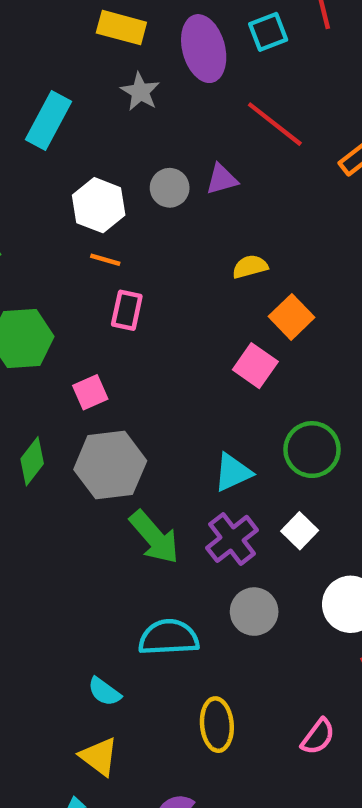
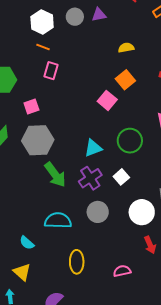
yellow semicircle: (250, 267) -> (126, 48), moved
pink semicircle: (318, 737) -> (122, 271), turned -144

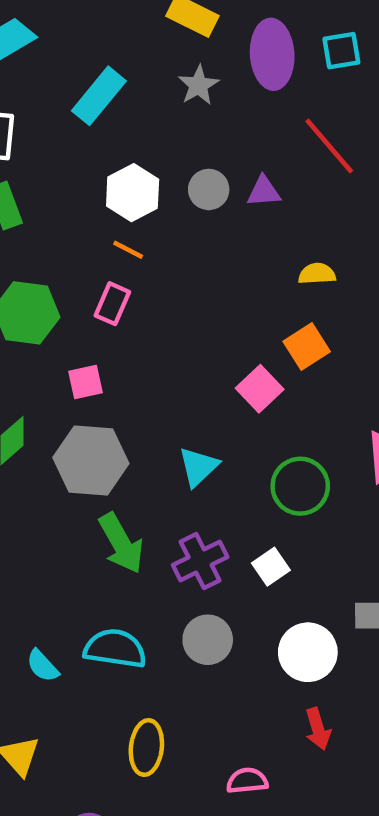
pink rectangle: (51, 71) -> (112, 304), moved
cyan triangle: (93, 148) -> (198, 467), moved, turned -30
cyan semicircle: (27, 243) -> (43, 666), moved

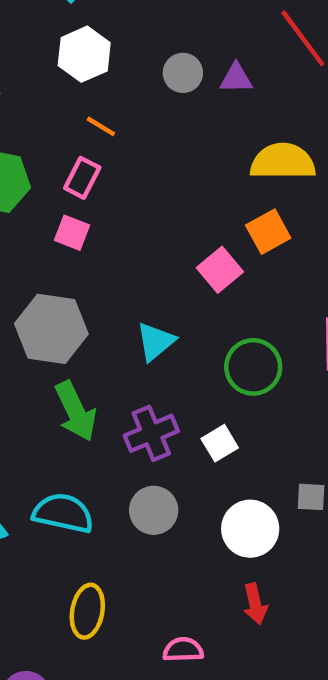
white hexagon: (133, 193) -> (84, 54), moved
yellow semicircle: (317, 274) -> (283, 162), size x1.8
pink square: (86, 382) -> (72, 233), moved, turned 30

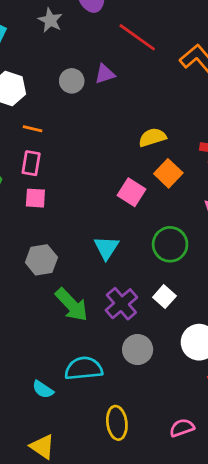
yellow semicircle: (283, 162) -> (152, 137), moved, size x0.7
orange square: (268, 232) -> (168, 173), moved
gray hexagon: (51, 329) -> (41, 260), size x0.7

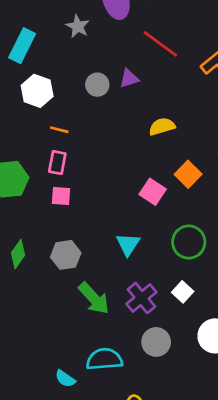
yellow semicircle: (152, 137) -> (162, 127), moved

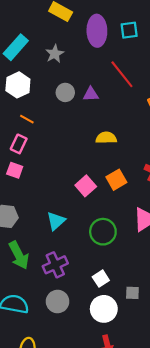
gray star: (78, 26) -> (55, 54), moved
white square: (183, 292) -> (101, 279), moved

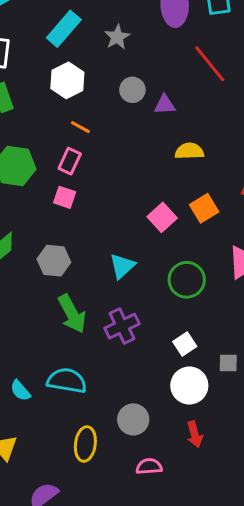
purple triangle: (91, 94) -> (165, 105), moved
gray circle: (58, 301) -> (133, 419), moved

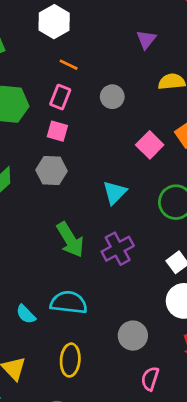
gray circle: (132, 90) -> (112, 97), moved
purple triangle: (165, 105) -> (146, 39), turned -45
gray hexagon: (54, 261) -> (51, 171), moved
yellow ellipse: (85, 444) -> (70, 360), moved
pink semicircle: (149, 466) -> (150, 379), turned -65

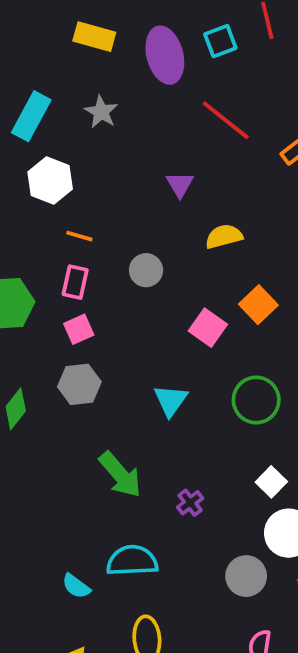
pink square: (57, 131) -> (79, 329), turned -30
purple cross: (118, 249) -> (190, 503), moved, size x0.6
gray circle: (133, 336) -> (246, 576), moved

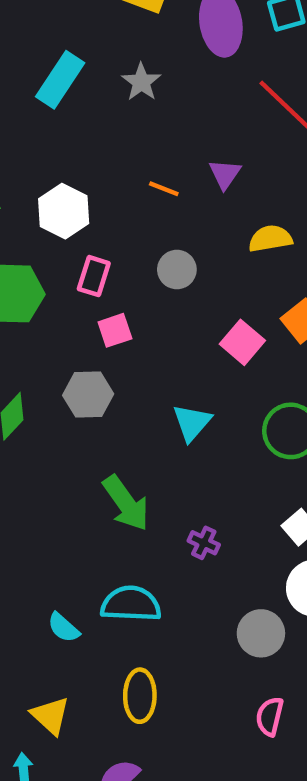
white hexagon: (50, 180) -> (64, 211), moved
orange line: (79, 236) -> (164, 189), moved
pink square: (79, 329) -> (115, 330), moved
purple cross: (190, 503) -> (204, 543), turned -32

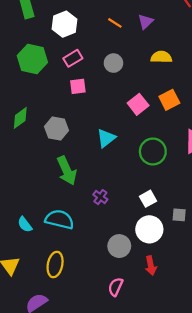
pink rectangle: (94, 276) -> (73, 58), turned 30
gray hexagon: (88, 395) -> (57, 128), moved

